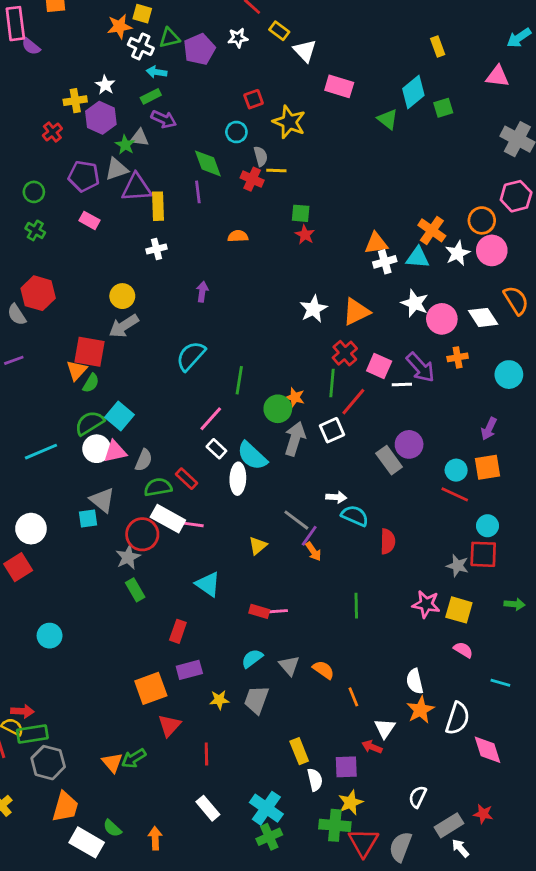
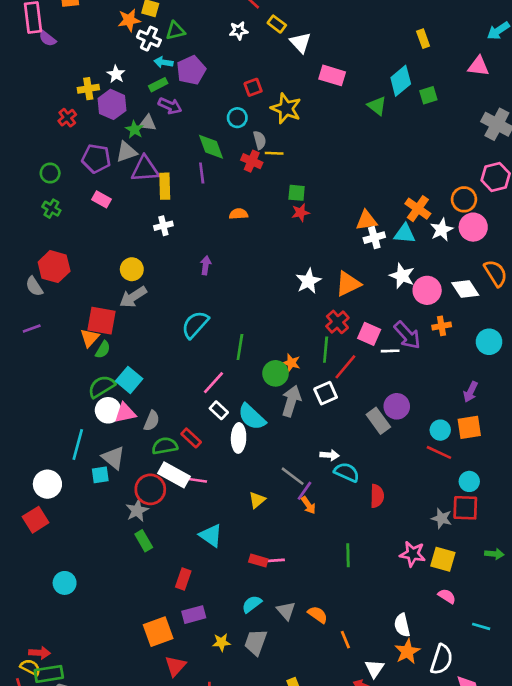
purple pentagon: (199, 49) -> (191, 70), moved
red star: (305, 235) -> (301, 213), turned 30
cyan line: (41, 452) -> (78, 445), moved, turned -52

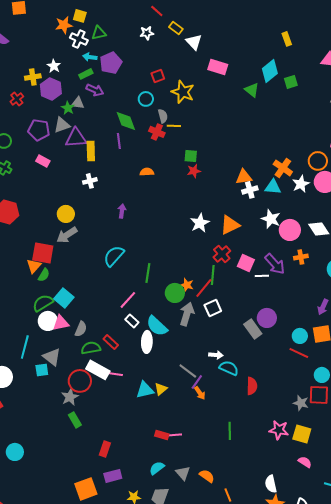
red line: (345, 367) -> (204, 288), moved
cyan triangle: (211, 535) -> (145, 390), moved, turned -48

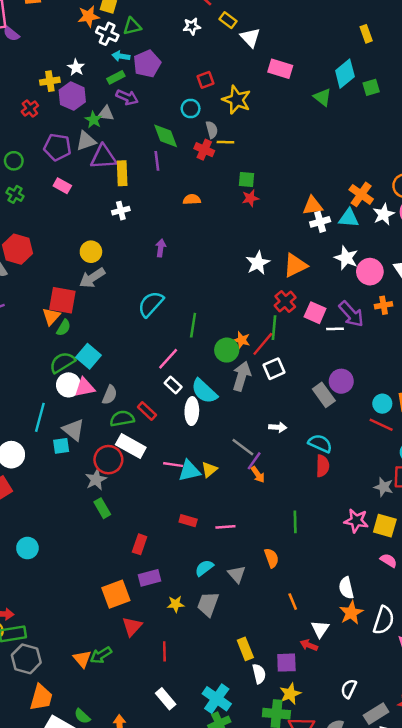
cyan semicircle: (229, 368) -> (320, 443), moved
pink line: (115, 374) -> (173, 465), moved
red rectangle: (162, 435) -> (188, 521), moved
orange semicircle: (207, 476) -> (271, 558), moved, turned 35

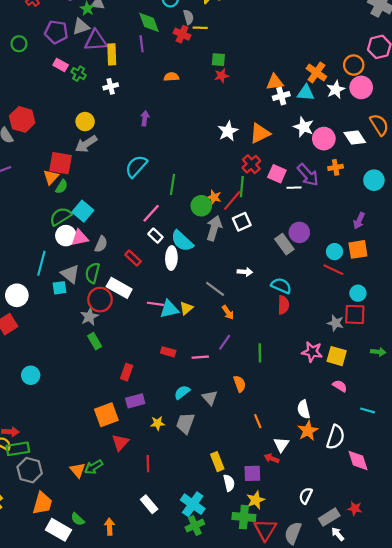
green cross: (15, 194) -> (79, 74), moved
green semicircle: (122, 419) -> (93, 273), moved, turned -66
purple line: (254, 461) -> (225, 342), moved

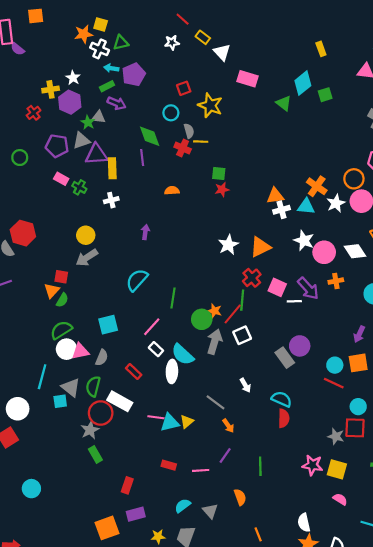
red square: (61, 163) -> (61, 277), size x0.6
cyan square: (83, 211) -> (108, 325), moved, turned 36
white arrow: (245, 272) -> (245, 385), turned 56

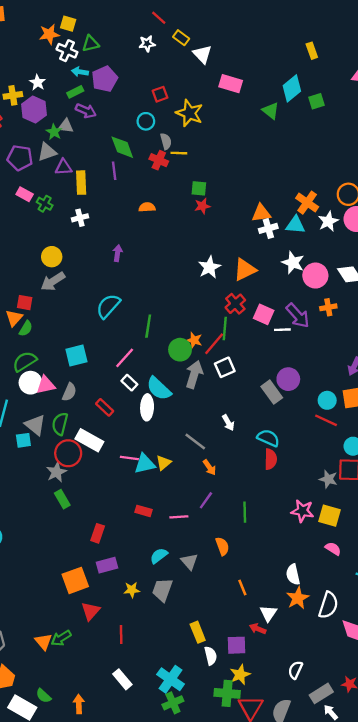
purple triangle: (96, 154) -> (63, 167), size x0.7

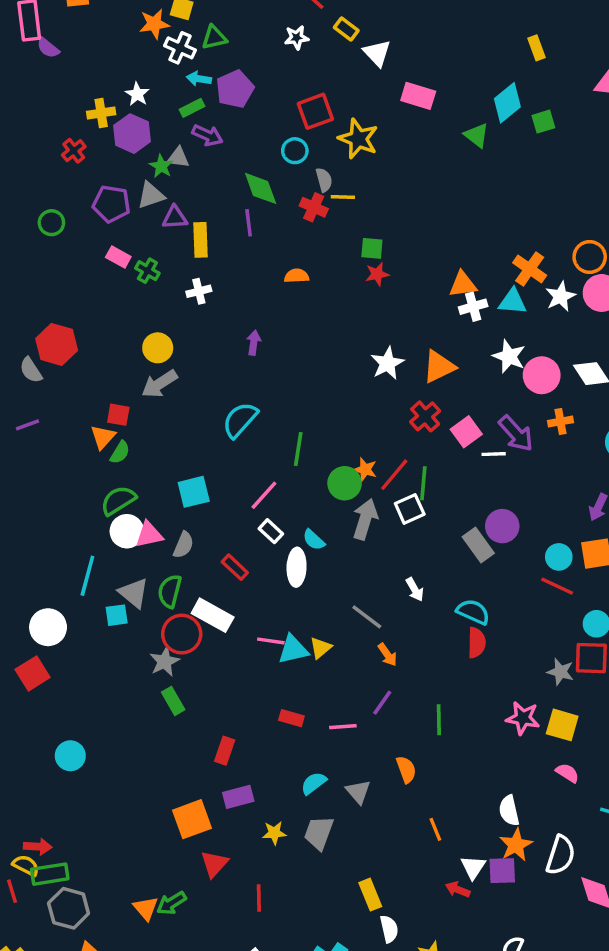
red square: (160, 94) -> (315, 111), size x1.5
pink square: (264, 314) -> (466, 432), turned 30
green line: (225, 328) -> (423, 483), moved
cyan semicircle: (159, 389) -> (314, 540), size x0.6
purple square: (237, 645) -> (502, 871), moved

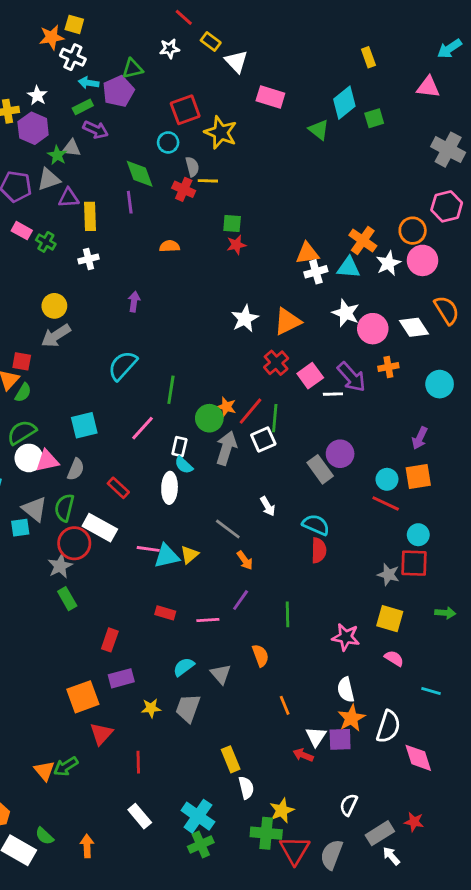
green triangle: (214, 38) -> (133, 69), moved
white rectangle: (271, 531) -> (179, 447), moved, turned 60
pink star: (523, 718) -> (346, 637), moved

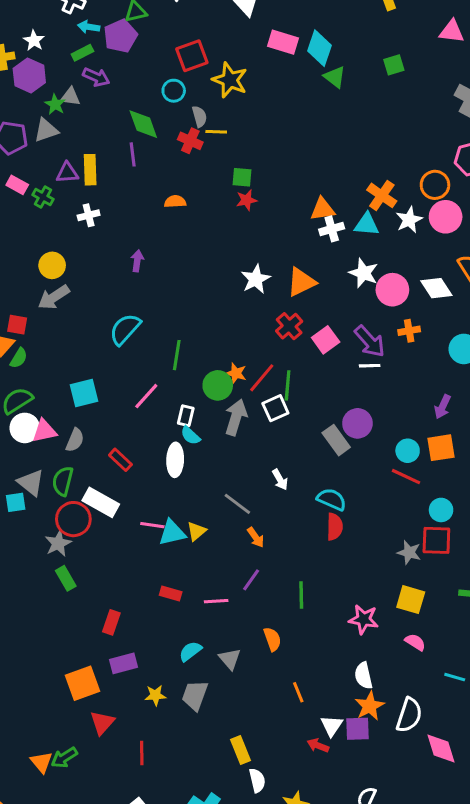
cyan diamond: (344, 103) -> (319, 48), moved, turned -32
purple triangle: (69, 198) -> (67, 173), moved
white line: (333, 394) -> (370, 366), moved

